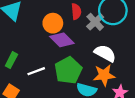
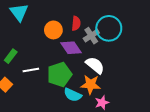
purple diamond: (62, 40) -> (71, 48), moved

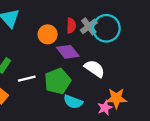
gray cross: (91, 36) -> (89, 26), moved
orange star: (91, 84) -> (116, 98), moved

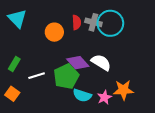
gray cross: (89, 26) -> (93, 22), turned -35
purple diamond: (68, 52) -> (78, 63), moved
pink star: (105, 108) -> (104, 97), moved

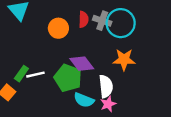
white semicircle: (101, 62) -> (106, 86), moved, turned 48
green rectangle: (14, 64) -> (21, 74), moved
green pentagon: (66, 76) -> (68, 78), turned -30
orange star: (123, 90) -> (124, 60), moved

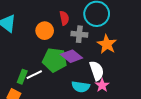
gray cross: (102, 21) -> (79, 34), moved
orange star: (124, 60) -> (107, 44), turned -30
green pentagon: (68, 78) -> (55, 60), moved

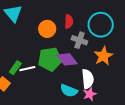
green pentagon: (55, 60) -> (50, 59), turned -30

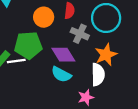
green pentagon: (50, 59) -> (28, 45), moved
white semicircle: (88, 79) -> (98, 75), moved
cyan semicircle: (69, 91) -> (61, 74), moved

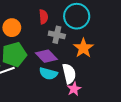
orange circle: (44, 17) -> (12, 28), moved
white semicircle: (98, 75) -> (69, 74), moved

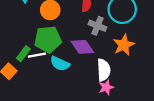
cyan semicircle: (48, 74) -> (60, 64), moved

